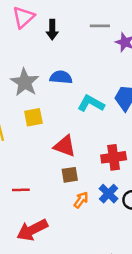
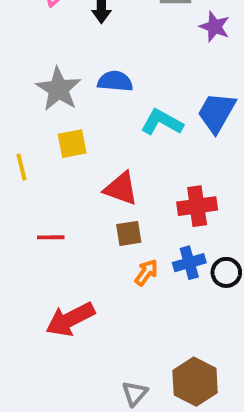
red line: (21, 190) -> (51, 237), moved
blue cross: (109, 194) -> (189, 263), turned 30

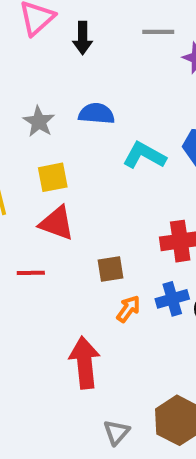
gray star: (59, 89) -> (39, 122), size x0.7
red triangle: (121, 189) -> (57, 223), moved
red arrow: (70, 319) -> (85, 363), moved, turned 111

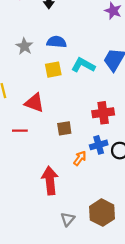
yellow square: (53, 177) -> (53, 70), moved
orange arrow: (128, 309) -> (80, 158), moved

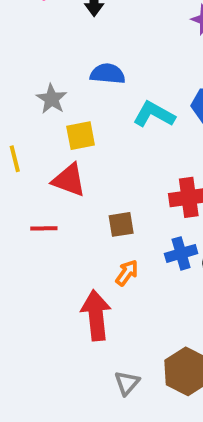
gray star: (24, 46) -> (52, 99), moved
yellow square: (53, 70) -> (81, 136), moved
orange arrow: (80, 158) -> (127, 273), moved

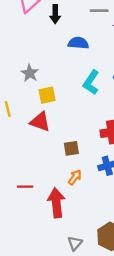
blue semicircle: (108, 74) -> (78, 43), moved
cyan L-shape: (154, 114) -> (91, 82), turned -85
red line: (44, 228) -> (25, 187), moved

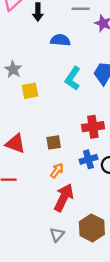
red triangle: (40, 122) -> (15, 144), moved
red arrow: (56, 203) -> (64, 198), moved, turned 32

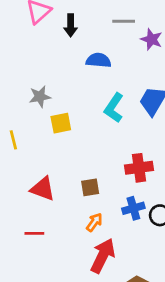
gray star: (13, 69) -> (40, 97), turned 30

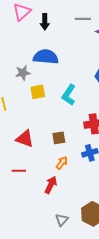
blue semicircle: (99, 60) -> (46, 57), moved, size x1.4
cyan L-shape: (114, 108) -> (69, 95), moved
red arrow: (103, 256) -> (51, 185), moved, size x0.7

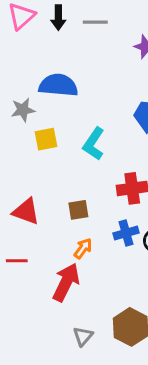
gray line: (83, 19) -> (95, 22), moved
black arrow: (45, 22) -> (58, 18), moved
red arrow: (51, 185) -> (66, 282), size x1.4

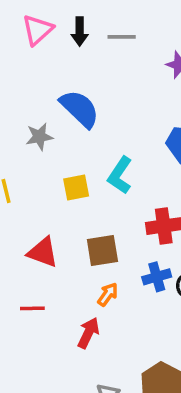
blue semicircle: (58, 85) -> (80, 109), turned 39
yellow square: (46, 139) -> (76, 187), moved
brown square: (78, 210) -> (102, 251), size x1.4
red arrow: (66, 282) -> (88, 333), size x0.7

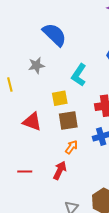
gray star: (39, 137) -> (36, 65), moved
yellow square: (76, 187) -> (60, 98), moved
red line: (32, 308) -> (25, 171), moved

